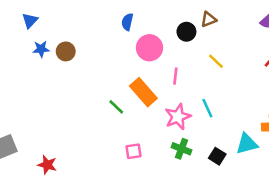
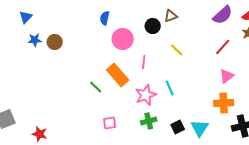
cyan triangle: (247, 144) -> (200, 128), moved, turned -42
green cross: (182, 149) -> (149, 121), turned -35
black square: (217, 156) -> (178, 127), turned 32

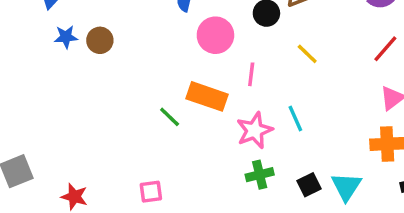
orange rectangle: (118, 75) -> (207, 96), turned -30
pink square: (110, 123) -> (151, 192), moved

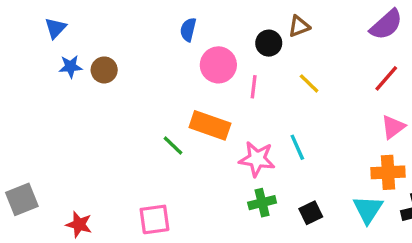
pink line: (251, 74) -> (254, 87), moved
pink star: (255, 130) -> (257, 159), turned 30
cyan triangle: (346, 186) -> (368, 209), moved
pink square: (151, 192) -> (155, 219), size x1.4

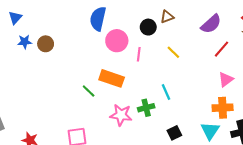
purple semicircle: (386, 25) -> (211, 24), moved
blue semicircle: (188, 30) -> (98, 19), size x1.6
pink star: (257, 159) -> (121, 115), moved
green cross: (262, 203) -> (146, 108), moved

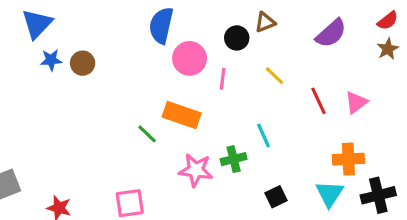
blue triangle: (15, 18) -> (37, 24), size x1.5
red line: (222, 49) -> (319, 101), moved, turned -66
pink triangle: (226, 79) -> (356, 102), moved

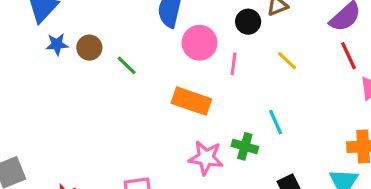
red line: (319, 101) -> (349, 56), moved
green line: (147, 134) -> (127, 65), moved
green cross: (234, 159) -> (245, 146), turned 30

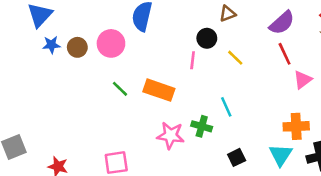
black circle: (248, 22) -> (207, 38), moved
pink circle: (199, 43) -> (111, 43), moved
green line: (127, 65) -> (120, 89), moved

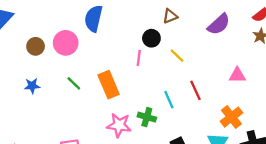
blue star: (51, 45) -> (32, 86), moved
red line: (285, 54) -> (196, 90), moved
pink triangle: (303, 80) -> (237, 75), turned 36
orange rectangle: (159, 90) -> (109, 85), turned 48
orange cross: (296, 126) -> (231, 117), turned -35

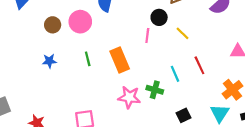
green line: (74, 83) -> (88, 59), turned 32

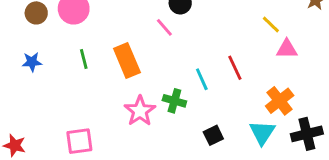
yellow line: (182, 33) -> (271, 24), moved
pink line: (147, 35) -> (164, 27), turned -48
pink star: (129, 97) -> (140, 111), turned 30

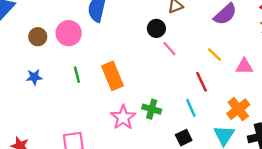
yellow line: (271, 24) -> (215, 55), moved
pink line: (164, 27) -> (169, 49), moved
cyan line: (202, 79) -> (191, 108), moved

